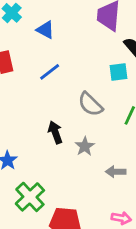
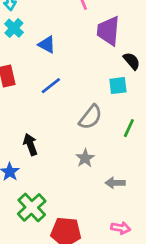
gray semicircle: (90, 104) -> (91, 117), turned -96
black arrow: (55, 132) -> (30, 144), moved

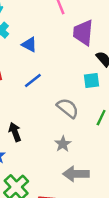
gray semicircle: (91, 117) -> (68, 108), turned -90
gray arrow: (115, 183) -> (76, 174), moved, size x1.5

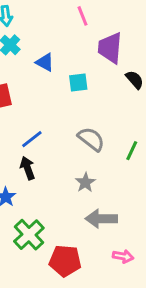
blue line: (33, 81) -> (32, 139), moved
cyan square: (92, 81) -> (78, 83), moved

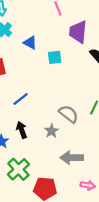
gray semicircle: (91, 139) -> (69, 114), moved
black arrow: (27, 168) -> (22, 130), moved
gray star: (85, 182) -> (51, 131), moved

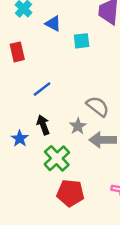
gray arrow: (72, 158) -> (103, 140), moved
green cross: (18, 169) -> (57, 158), moved

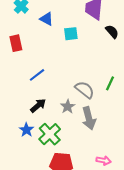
black arrow: (43, 125) -> (38, 106), turned 70
blue star: (20, 139) -> (26, 130), moved
gray arrow: (103, 140) -> (89, 118), turned -105

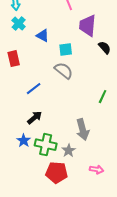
gray semicircle: (85, 90) -> (64, 71), moved
gray star: (68, 107) -> (69, 151), moved
green cross: (50, 134) -> (46, 145), turned -35

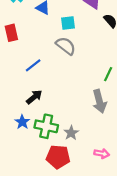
gray arrow: (83, 130) -> (99, 101), moved

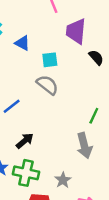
black arrow: (34, 97) -> (25, 141), moved
gray star: (71, 133) -> (63, 180), moved

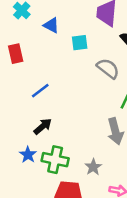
gray semicircle: (47, 85) -> (108, 68), moved
black arrow: (25, 141) -> (43, 126), moved

